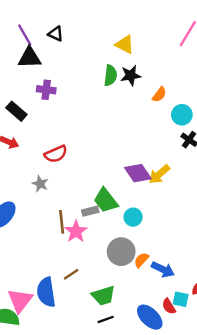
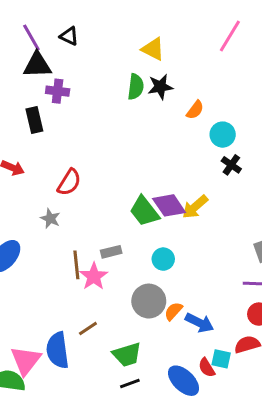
purple cross: (46, 90) -> (58, 91), moved
black rectangle: (16, 111) -> (34, 120), moved, turned 36
red semicircle: (56, 154) -> (69, 182), turned -35
green trapezoid: (106, 200) -> (144, 211), moved

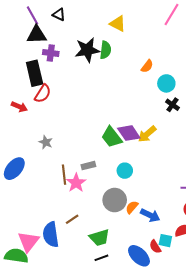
black star: (160, 87) -> (87, 50), moved, size x1.4
black rectangle: (34, 120) -> (35, 73), size x1.4
red semicircle: (69, 182) -> (43, 94), moved

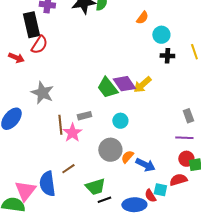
black cross: (172, 105) -> (167, 56), turned -32
gray star: (46, 142) -> (42, 93), size x1.6
blue ellipse: (139, 256) -> (134, 205), turned -45
black line: (101, 258) -> (104, 200), moved

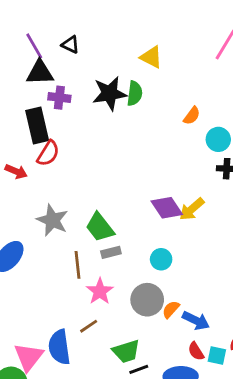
green trapezoid: (107, 88) -> (100, 227), moved
pink star: (72, 133) -> (100, 291), moved
red semicircle: (150, 196) -> (196, 351), moved

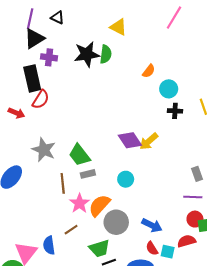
purple line: (34, 46) -> (30, 19), turned 42
black triangle: (40, 72) -> (34, 39), turned -30
gray circle: (147, 300) -> (116, 222), moved
orange semicircle: (171, 309) -> (99, 205), moved, size x1.6
blue semicircle: (59, 347) -> (49, 245), size x0.7

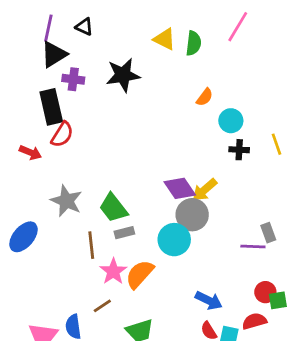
green semicircle: (106, 54) -> (194, 43), moved
cyan circle: (126, 179) -> (174, 240), size x1.5
purple line: (193, 197) -> (253, 246), moved
gray circle: (116, 222) -> (192, 215), moved

